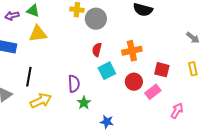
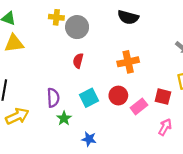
orange cross: (132, 51) -> (128, 62), moved
red square: (162, 70) -> (163, 97), moved
cyan square: (107, 71) -> (89, 98), moved

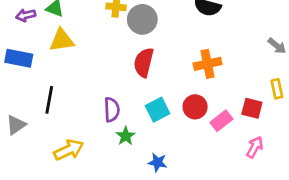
red semicircle: (78, 61) -> (144, 62), size x1.5
yellow arrow: (17, 116) -> (69, 150), moved

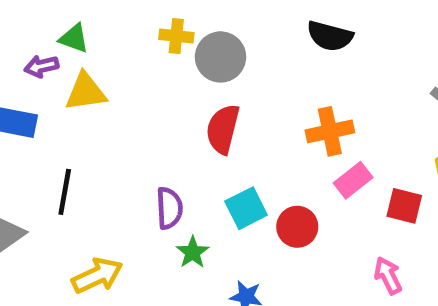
purple arrow: (26, 15) -> (41, 66), moved
red circle: (195, 107) -> (297, 227), moved
pink rectangle: (221, 121) -> (353, 180), moved
pink arrow: (255, 147) -> (388, 276), moved, turned -55

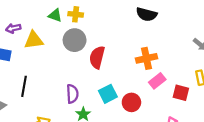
green triangle: (74, 38) -> (55, 15), moved
gray circle: (221, 57) -> (75, 40), moved

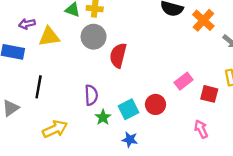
orange cross: (146, 58) -> (203, 20), moved, turned -36
cyan square: (108, 94) -> (129, 109), moved

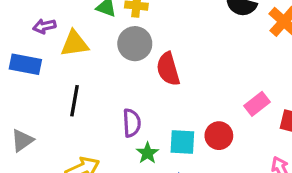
red semicircle: (118, 55) -> (168, 69), turned -30
black line: (39, 87) -> (75, 101), moved
cyan square: (129, 109) -> (182, 142), turned 30

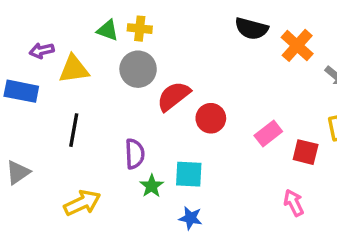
red semicircle: (168, 69) -> (174, 96), turned 68
red circle: (219, 136) -> (211, 118), moved

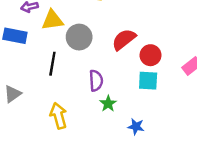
gray circle: (138, 69) -> (79, 37), moved
cyan square: (189, 174) -> (148, 81), moved
yellow arrow: (82, 203) -> (59, 116), turned -80

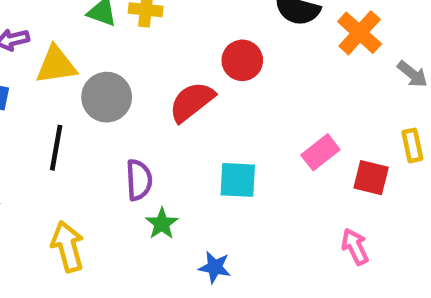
red circle: (150, 55) -> (242, 60), moved

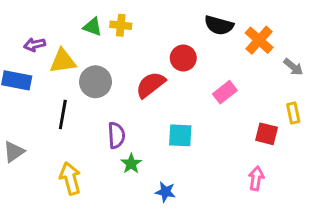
pink rectangle: (320, 152) -> (225, 92), moved
pink arrow: (355, 247) -> (256, 178), turned 35

